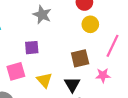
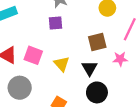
purple square: (32, 48) -> (56, 23), moved
pink square: (16, 71) -> (33, 55), turned 36

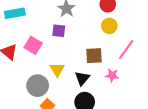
pink square: (33, 55) -> (33, 45), moved
gray circle: (20, 88) -> (38, 86), moved

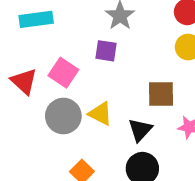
yellow triangle: (57, 70) -> (100, 114), turned -35
gray circle: (38, 86) -> (63, 116), moved

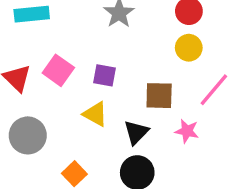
purple square: (106, 51) -> (105, 75), moved
gray circle: (63, 116) -> (28, 135), moved

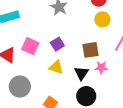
purple square: (105, 75) -> (57, 44), turned -32
pink star: (187, 131) -> (101, 68), moved

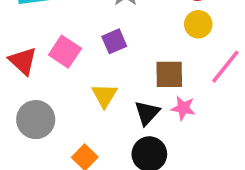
purple square: (57, 44) -> (114, 41), moved
yellow triangle: (56, 67) -> (104, 95), turned 35

